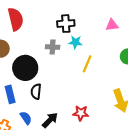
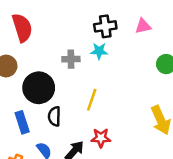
black cross: (66, 24) -> (105, 26), moved
yellow line: (87, 64) -> (92, 100), moved
red star: (81, 113) -> (101, 138), moved

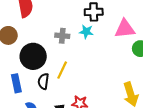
pink triangle: (143, 26) -> (125, 29), moved, size x1.5
yellow line: (92, 100) -> (62, 70), moved

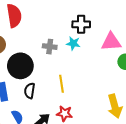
yellow line: (62, 70) -> (62, 84), moved, turned -36

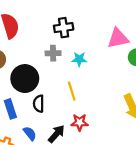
black cross: (81, 24) -> (64, 28), moved
cyan star: (73, 43) -> (79, 59), moved

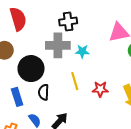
gray cross: (53, 53) -> (58, 45), size x1.6
red star: (80, 122) -> (100, 89), moved

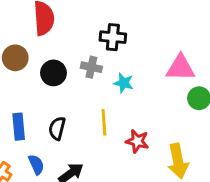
gray cross: (58, 45) -> (91, 67), size x0.6
black circle: (31, 69) -> (53, 73), moved, size x0.7

